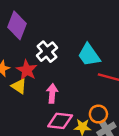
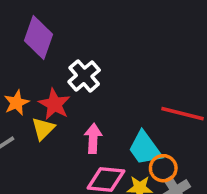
cyan trapezoid: (89, 55) -> (145, 148), moved
yellow triangle: (19, 86) -> (43, 129), turned 42

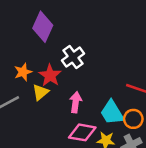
orange circle: (163, 168) -> (133, 119), moved

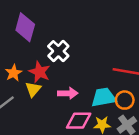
pink arrow: (76, 102) -> (68, 93), turned 90
cyan trapezoid: (112, 113) -> (104, 97), turned 120

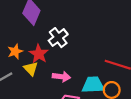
yellow triangle: (33, 89) -> (31, 69), turned -32

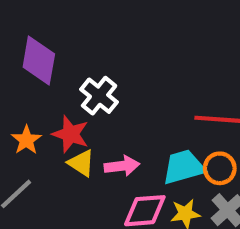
yellow triangle: (31, 69) -> (81, 163), moved

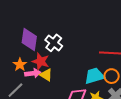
purple diamond: (39, 60) -> (29, 39), moved
pink arrow: (122, 166) -> (33, 73), moved

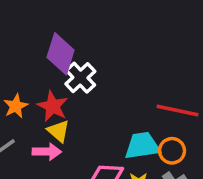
purple diamond: (29, 39) -> (61, 54), moved
pink arrow: (33, 73) -> (47, 152), moved

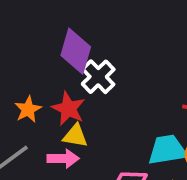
yellow triangle: (58, 131) -> (75, 136), turned -30

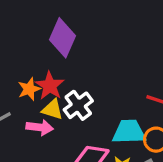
white cross: (98, 77) -> (78, 105), moved
orange star: (28, 109) -> (29, 89), moved

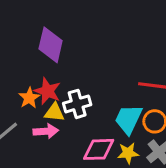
white cross: (78, 105) -> (77, 104), turned 32
cyan trapezoid: (129, 132) -> (128, 119), turned -52

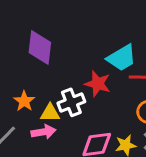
red star: (47, 91) -> (98, 84), moved
cyan trapezoid: (128, 119) -> (122, 58), moved, turned -140

